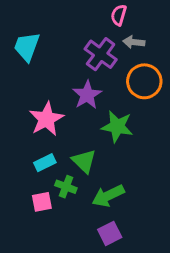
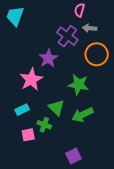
cyan trapezoid: (27, 47) -> (15, 16), moved
purple star: (87, 95) -> (48, 58), moved
cyan rectangle: (45, 163) -> (22, 110), moved
green arrow: (108, 196) -> (83, 115), moved

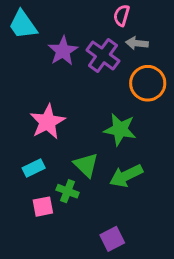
cyan trapezoid: (15, 16) -> (23, 25), turned -55
purple star: (48, 58) -> (63, 51), moved

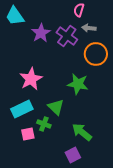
cyan rectangle: (34, 168) -> (22, 109), size x1.5
green arrow: (126, 176) -> (82, 132), moved, turned 65

